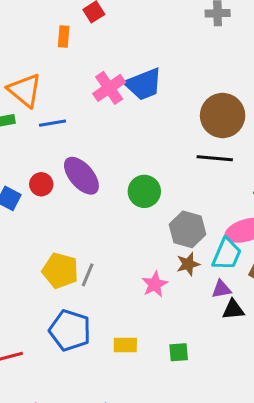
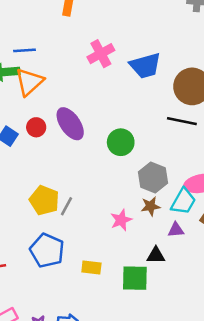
blue trapezoid: (144, 84) -> (145, 66), moved
orange triangle: (25, 90) -> (29, 82), moved, turned 32
blue line: (52, 123) -> (24, 50), moved
black triangle: (233, 310) -> (156, 255), moved
green square: (179, 352) -> (135, 278), size x1.6

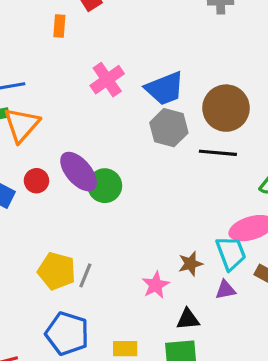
green circle: (121, 142) -> (105, 186), moved
gray hexagon: (153, 177) -> (169, 128), moved
cyan trapezoid: (183, 201) -> (231, 253), turned -44
black triangle: (156, 255) -> (188, 319), moved

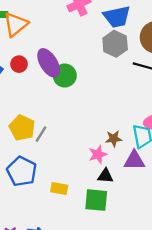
pink star: (156, 285) -> (98, 154), moved
purple triangle: (225, 290) -> (134, 160), size x1.5

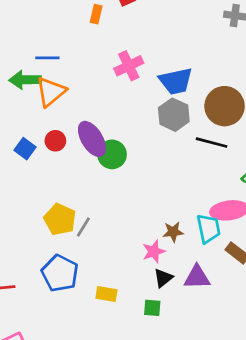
purple triangle: (134, 160) -> (197, 277), moved
black triangle: (105, 176) -> (163, 278), turned -42
green square: (96, 200) -> (152, 308), size x0.6

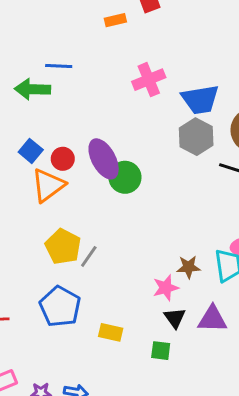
orange rectangle: (96, 14) -> (115, 20), turned 60
orange triangle: (51, 92) -> (48, 185), moved
blue square: (25, 149) -> (31, 151), moved
black triangle: (163, 278) -> (175, 318), turned -30

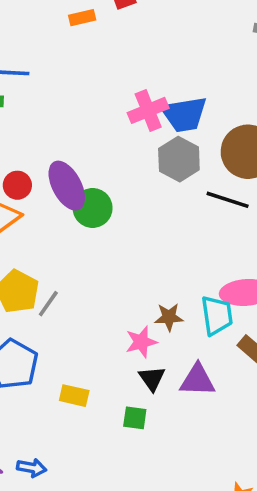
pink cross: (149, 80) -> (148, 110), moved

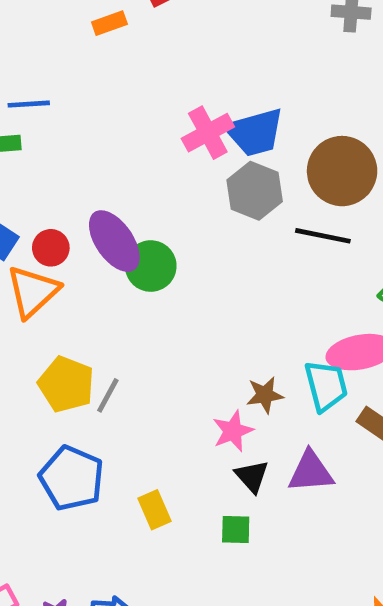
yellow rectangle: (74, 396) -> (155, 510), turned 60

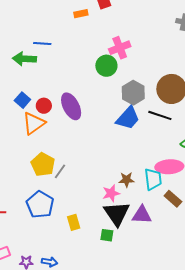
blue trapezoid: (255, 132) -> (128, 118), moved, turned -40
pink cross: (208, 133) -> (120, 48), moved
green circle: (151, 266) -> (106, 66), moved
black triangle: (252, 476) -> (117, 214), size x1.8

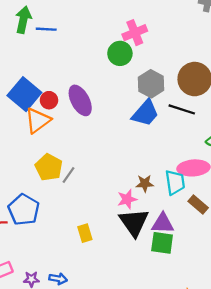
green arrow: (24, 59) -> (23, 20), moved, turned 100
blue square: (22, 100) -> (24, 94), size x1.8
blue pentagon: (40, 205) -> (24, 210), moved
green square: (107, 235) -> (162, 243), moved, size x1.5

